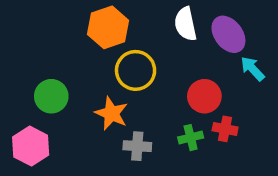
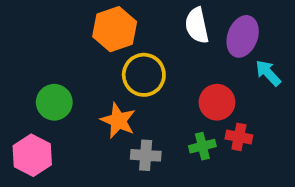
purple ellipse: (228, 34) -> (243, 36), turned 57

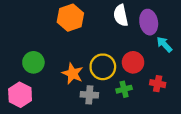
purple ellipse: (243, 36) -> (149, 22), turned -30
yellow circle: (144, 75) -> (103, 67), moved
red cross: (239, 137) -> (158, 84), moved

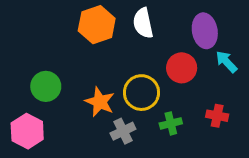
white semicircle: (121, 15) -> (143, 23), moved
red circle: (133, 62) -> (182, 68), moved
gray cross: (89, 95) -> (123, 131), turned -30

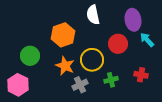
orange hexagon: (97, 25) -> (63, 35), moved

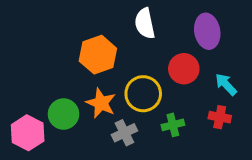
cyan arrow: (147, 40) -> (226, 84), moved
green circle: (30, 56) -> (64, 114), moved

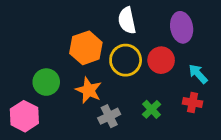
yellow circle: (143, 94) -> (126, 60), moved
green circle: (64, 114) -> (46, 82), moved
green cross: (173, 125) -> (152, 109), turned -30

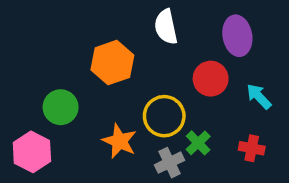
yellow circle: (126, 60) -> (164, 116), moved
orange star: (89, 90) -> (119, 141), moved
red cross: (193, 103) -> (252, 148), moved
gray cross: (109, 116) -> (170, 163), moved

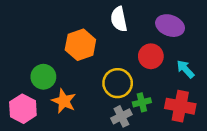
purple ellipse: (237, 36) -> (170, 26), turned -60
orange star: (119, 141) -> (64, 101), moved
green cross: (198, 143) -> (142, 102), turned 30
red cross: (252, 148) -> (180, 106), size x1.6

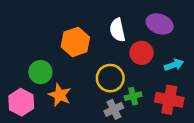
white semicircle: (119, 19) -> (117, 30), moved
cyan arrow: (185, 69) -> (174, 65), turned 114

